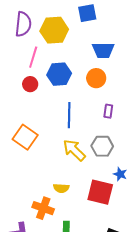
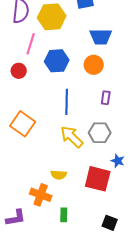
red circle: (30, 84) -> (19, 71), moved

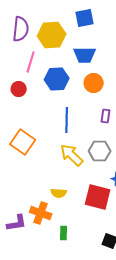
blue trapezoid: (101, 37) -> (85, 55), moved
purple L-shape: (16, 218) -> (17, 223), moved

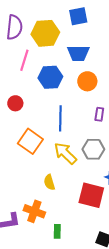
red circle: (19, 89) -> (15, 103), moved
orange square: (23, 142) -> (30, 141), moved
yellow semicircle: (59, 193) -> (49, 182), moved, turned 70

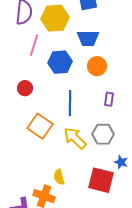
yellow semicircle: (49, 182) -> (59, 177), moved

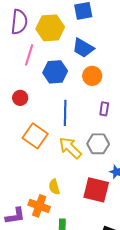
blue trapezoid: (88, 38) -> (83, 48), turned 30

